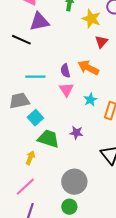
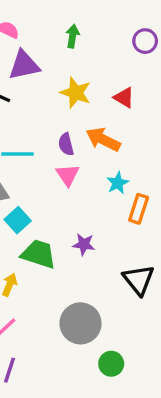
yellow star: (91, 19) -> (76, 93), moved
red triangle: (101, 42) -> (124, 98), turned -40
cyan star: (90, 100) -> (118, 183), moved
green circle: (69, 207) -> (111, 364), moved

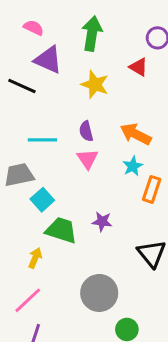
green arrow: (72, 36) -> (92, 34), size x1.6
purple triangle: (24, 65) -> (48, 60), turned 36
red triangle: (124, 98) -> (139, 67), moved
orange arrow: (103, 139) -> (136, 134), moved

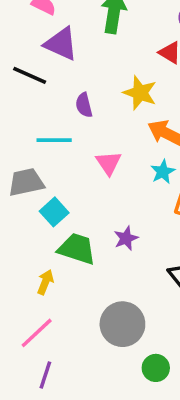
yellow star: (95, 85) -> (140, 93), moved
purple semicircle: (86, 131) -> (84, 105), moved
purple star: (102, 222) -> (126, 238), turned -30

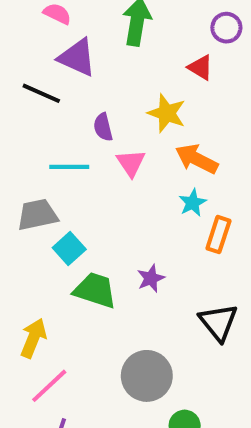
pink triangle: (108, 163) -> (131, 163), moved
yellow arrow: (45, 282) -> (33, 338), moved, size x1.4

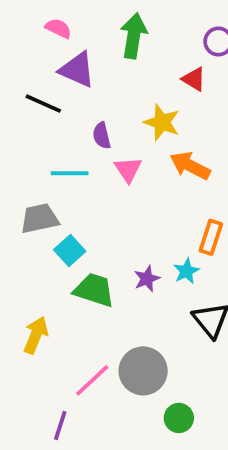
cyan star: (193, 203) -> (186, 271), moved
pink line: (49, 386) -> (92, 380), moved

